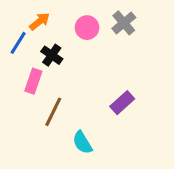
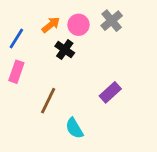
orange arrow: (40, 21) -> (51, 25), moved
black cross: (52, 55) -> (65, 50), moved
pink rectangle: (33, 81) -> (16, 72), moved

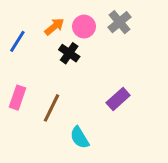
pink rectangle: (16, 72) -> (17, 98), moved

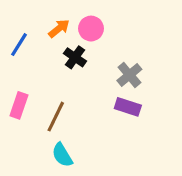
gray cross: (119, 22) -> (129, 75), moved
purple rectangle: (118, 99) -> (128, 107), turned 60
cyan semicircle: (80, 137) -> (62, 155), moved

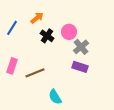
pink circle: (91, 29) -> (69, 32), moved
brown line: (56, 117) -> (35, 73), turned 42
cyan semicircle: (62, 155) -> (55, 97), moved

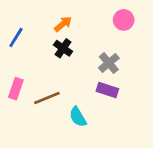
orange arrow: (37, 18) -> (63, 24), moved
pink circle: (69, 32) -> (124, 20), moved
cyan semicircle: (55, 97) -> (78, 117), moved

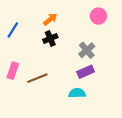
black cross: (63, 48) -> (50, 39), turned 32
purple rectangle: (107, 90) -> (86, 72), turned -42
cyan semicircle: (78, 117) -> (77, 93), moved, turned 119

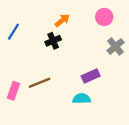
orange arrow: (50, 19) -> (62, 20), moved
gray cross: (87, 50) -> (116, 46), moved
pink rectangle: (13, 71) -> (13, 91), moved

